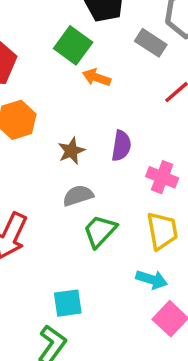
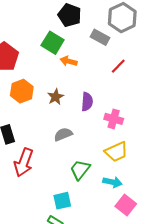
brown star: (71, 151) -> (56, 97), moved
green trapezoid: (100, 231) -> (80, 170), moved
yellow trapezoid: (162, 231) -> (116, 152), turned 80

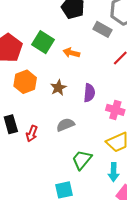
green square: (53, 43) -> (43, 42), moved
red arrow: (24, 162) -> (32, 134), moved, size x0.6
cyan arrow: (112, 182) -> (114, 172), turned 78

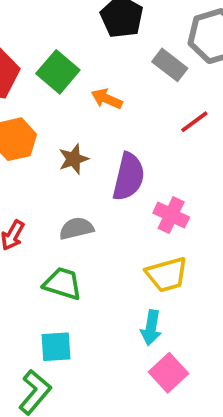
purple semicircle: (89, 93) -> (129, 177), size x1.4
green trapezoid: (82, 160) -> (63, 284), moved, turned 60

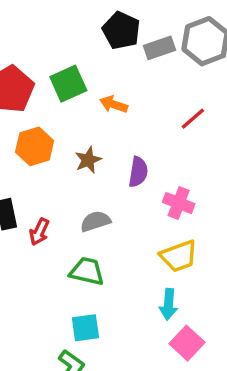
gray rectangle: (170, 65) -> (160, 48), moved, turned -52
green square: (58, 72) -> (68, 84), turned 30
purple semicircle: (129, 177) -> (138, 172), size x0.7

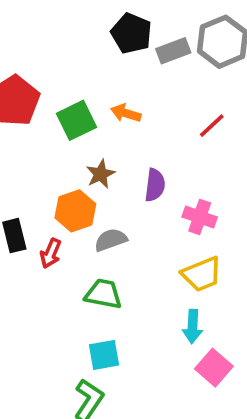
green square: (68, 84) -> (76, 120), moved
orange hexagon: (35, 146) -> (75, 211), moved

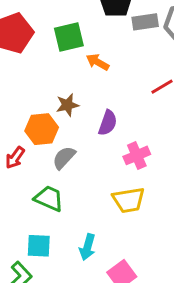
green square: (76, 120) -> (69, 37), moved
pink cross: (200, 217) -> (137, 155), turned 35
gray semicircle: (111, 240) -> (64, 158), turned -40
cyan arrow: (193, 327) -> (87, 247), moved

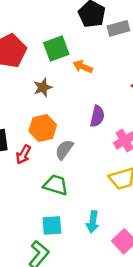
brown star: (67, 105) -> (43, 87), moved

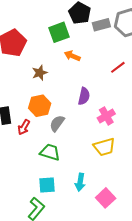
green square: (56, 49) -> (59, 32), moved

